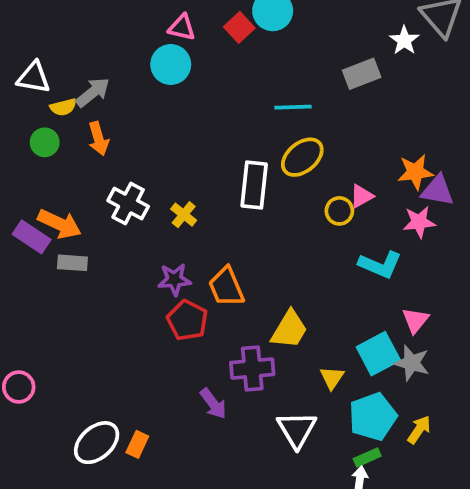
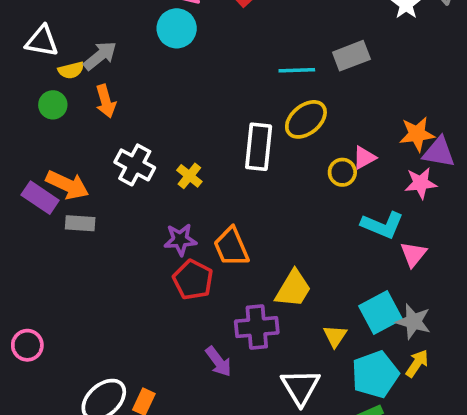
gray rectangle: (362, 74) -> (351, 56), moved
pink triangle: (415, 320) -> (413, 254), moved
yellow arrow: (419, 430) -> (417, 363), moved

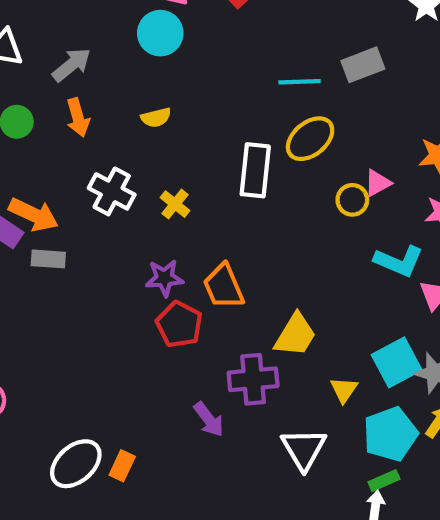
yellow semicircle: (71, 70) -> (156, 118), moved

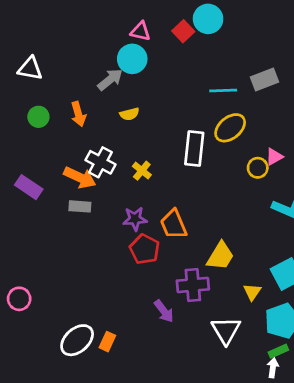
gray arrow: (72, 65) -> (110, 80), moved
orange arrow: (34, 215) -> (80, 177), moved
gray rectangle: (48, 259) -> (80, 206), moved

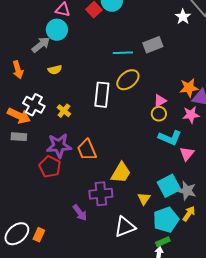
yellow circle: (258, 168) -> (159, 114), moved
purple star: (135, 219) -> (59, 146), size x1.4
red pentagon: (145, 249) -> (50, 167), moved
white triangle: (226, 330) -> (125, 227), turned 40

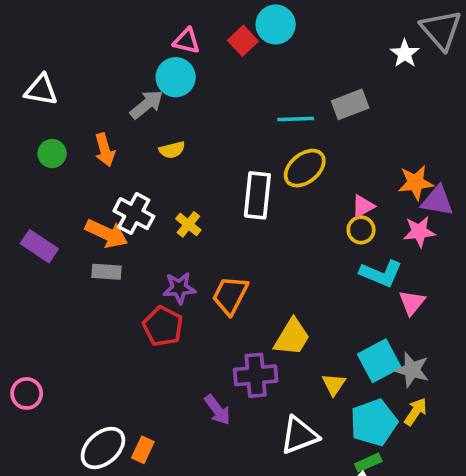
purple star: (59, 146) -> (179, 288), size x0.7
orange trapezoid: (87, 150) -> (230, 295), turned 50

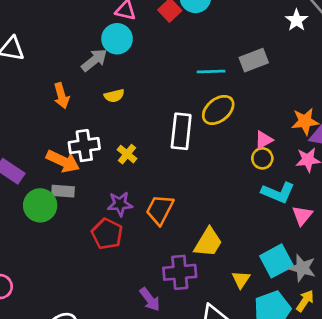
green circle: (52, 154) -> (40, 205), moved, size x1.5
white cross: (134, 214) -> (84, 146), turned -36

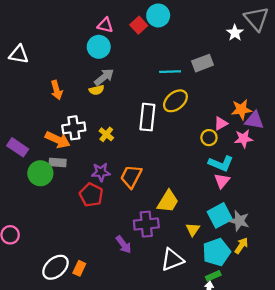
gray arrow: (94, 60) -> (104, 77), moved
pink triangle: (264, 140) -> (221, 124), moved
pink triangle: (302, 215) -> (222, 181), moved

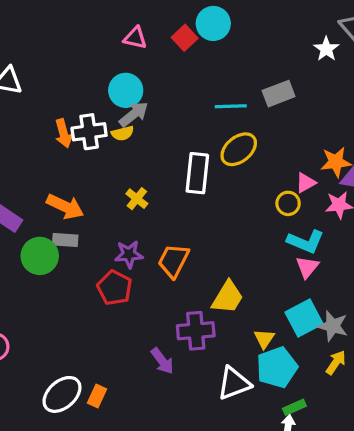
cyan circle: (99, 47) -> (126, 90), moved
white cross: (74, 128) -> (89, 132), moved
cyan pentagon: (217, 252) -> (277, 367), moved

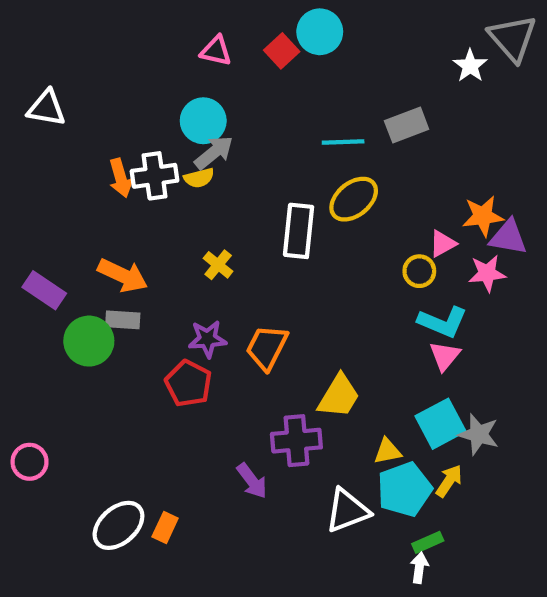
yellow triangle: (264, 339) -> (388, 451), turned 45
yellow arrow: (336, 363) -> (449, 481), moved

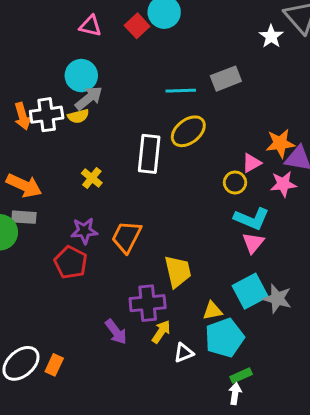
yellow trapezoid: (339, 396) -> (178, 271), turned -44
yellow arrow: (449, 481) -> (161, 332), moved
white triangle: (347, 511) -> (184, 353), size x0.6

